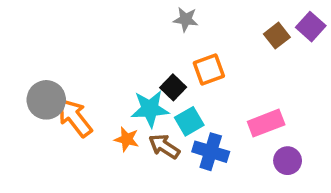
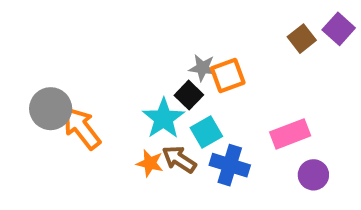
gray star: (186, 19) -> (202, 68), moved
cyan star: (150, 109) -> (164, 118), turned -30
orange star: (127, 139) -> (150, 163), moved

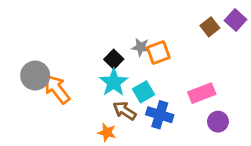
black square: (189, 95) -> (114, 59), moved
orange star: (150, 163) -> (107, 132), moved

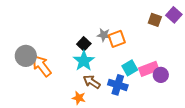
brown square: (210, 27) -> (155, 20), turned -32
cyan square: (143, 92) -> (130, 68), moved
purple circle: (218, 122) -> (161, 75), moved

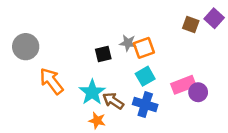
black square: (84, 44) -> (103, 54), turned 32
gray circle: (26, 56) -> (26, 47), moved
cyan star: (84, 61) -> (92, 92), moved
cyan square: (130, 68) -> (145, 76), moved

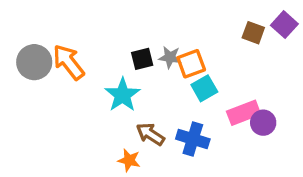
black square: (103, 54) -> (142, 59), moved
cyan square: (145, 76) -> (204, 88), moved
orange arrow: (52, 81) -> (69, 62), moved
cyan star: (92, 92) -> (123, 95), moved

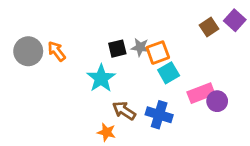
brown square: (253, 33) -> (209, 27), turned 36
orange arrow: (69, 62) -> (57, 51), size x0.7

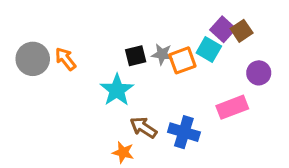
purple square: (235, 20) -> (223, 29), moved
cyan square: (169, 73) -> (209, 50), moved, turned -30
purple circle: (217, 101) -> (259, 73), moved

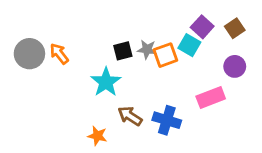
brown square: (242, 31) -> (235, 28), moved
orange star: (123, 152) -> (97, 136), moved

